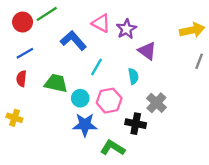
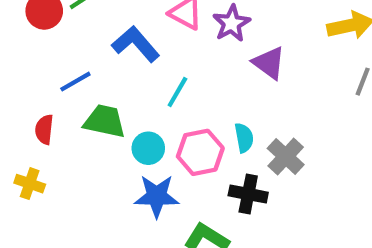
blue line: (25, 53) -> (75, 82), moved
cyan semicircle: (133, 76) -> (244, 138), moved
red semicircle: (21, 79) -> (44, 129), moved

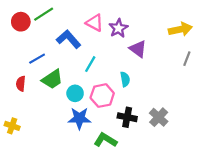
green trapezoid: (105, 121) -> (52, 79), turned 135
cyan semicircle: (244, 138) -> (125, 79), moved
gray cross: (286, 157) -> (159, 117), moved
yellow cross: (30, 184) -> (12, 126), moved

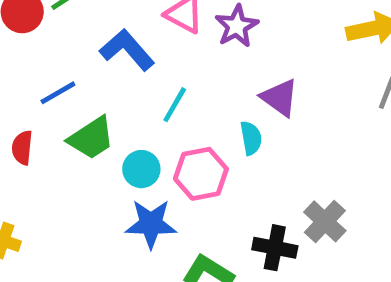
purple triangle: (138, 49) -> (280, 98), moved
black cross: (127, 117) -> (275, 248), moved

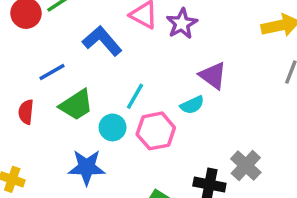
cyan line: (175, 105) -> (135, 96), moved
cyan semicircle: (251, 138) -> (192, 105), turned 75
blue star: (151, 224) -> (87, 167), moved

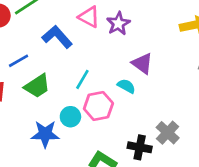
cyan semicircle: (192, 105) -> (126, 86), turned -126
cyan circle: (113, 127) -> (70, 117), moved

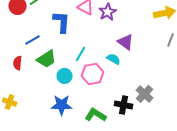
blue L-shape: (57, 37) -> (62, 22), turned 45
cyan circle: (70, 117) -> (65, 76), moved
blue star: (45, 134) -> (62, 105), moved

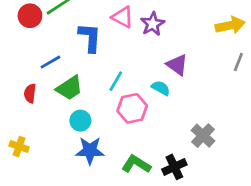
cyan circle: (65, 76) -> (80, 121), moved
black cross: (124, 105) -> (174, 167), moved, turned -36

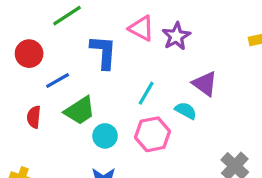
red circle: (30, 16) -> (29, 54), moved
cyan line: (116, 81) -> (146, 93), moved
cyan circle: (80, 121) -> (105, 136), moved

